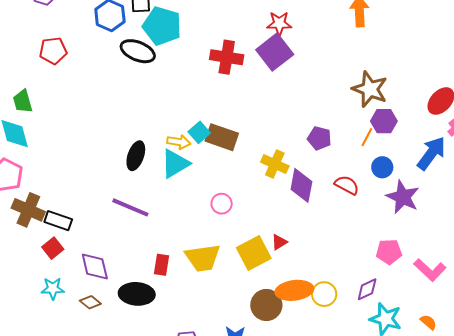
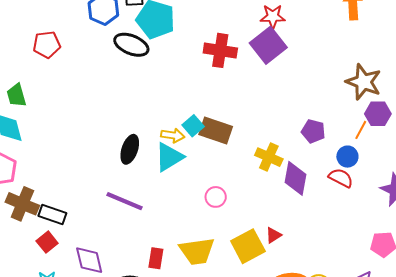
blue circle: (382, 167) -> (347, 157), moved

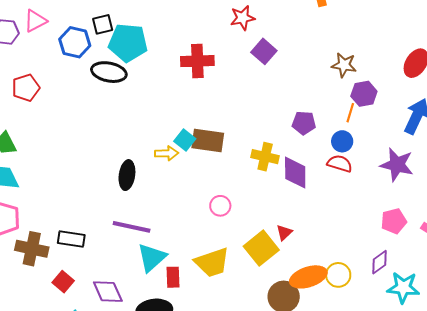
purple square: (268, 45) -> (264, 51), moved, size x0.7
brown star: (364, 82) -> (344, 65), size x0.7
cyan triangle: (169, 157) -> (152, 258), moved
black rectangle: (52, 214) -> (71, 239), moved

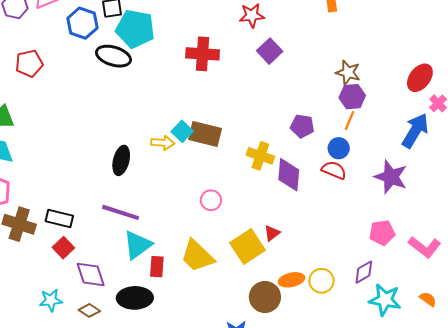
purple hexagon: (364, 94) -> (352, 97), moved
yellow trapezoid: (212, 262) -> (197, 256), turned 57
orange ellipse: (308, 277) -> (291, 280), size x0.7
red square: (63, 282) -> (63, 248), moved

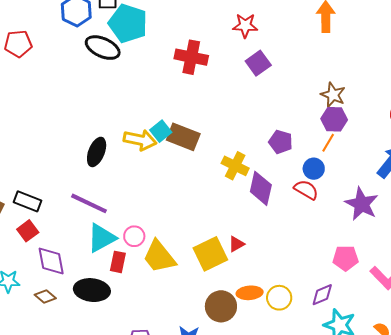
yellow arrow: (163, 143) -> (140, 140), size x1.4
pink circle: (211, 200) -> (134, 236), moved

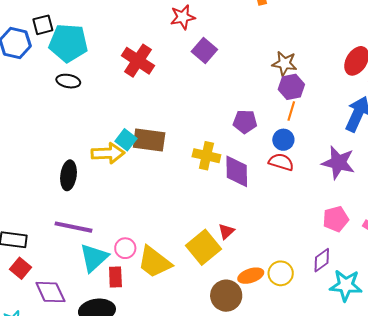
black ellipse: (103, 48) -> (68, 81), moved, size x0.7
red cross: (191, 57) -> (138, 61), turned 36

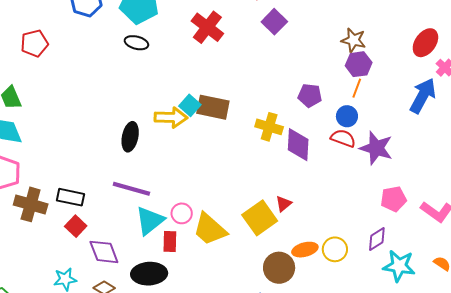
purple star: (338, 163) -> (376, 148), moved

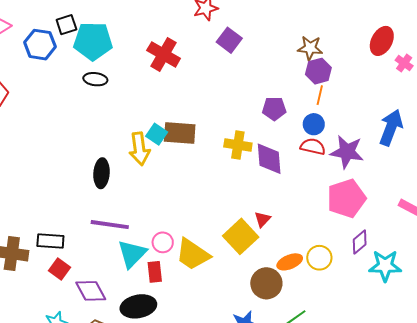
blue arrow: (423, 96) -> (391, 128), moved
yellow arrow: (171, 117) -> (139, 149), turned 88
pink pentagon: (394, 199) -> (346, 198), moved, size x1.5

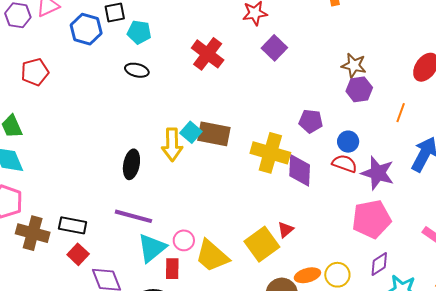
cyan pentagon: (93, 41) -> (139, 32), size x0.6
orange line: (320, 95) -> (401, 113), moved
yellow cross: (238, 145) -> (270, 153), size x1.4

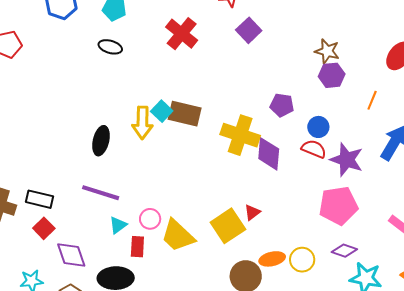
cyan triangle: (152, 248) -> (118, 225), size x0.6
purple diamond: (379, 264) -> (344, 251), turned 50

